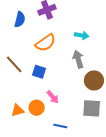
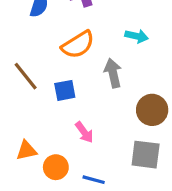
gray arrow: (78, 59) -> (113, 73), moved
blue square: (39, 72) -> (65, 90), turned -32
orange circle: (37, 108) -> (56, 167), moved

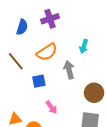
cyan arrow: (137, 36) -> (84, 46), turned 96
brown line: (26, 76) -> (16, 61), moved

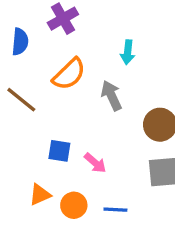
blue square: (39, 81) -> (59, 151), moved, turned 32

